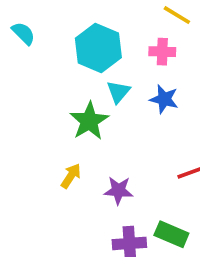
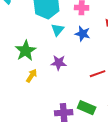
green star: (89, 121) -> (26, 51), moved
purple star: (118, 190) -> (59, 63), moved

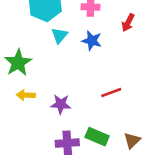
purple star: (59, 63) -> (61, 104), moved
yellow arrow: (32, 76) -> (26, 95), turned -120

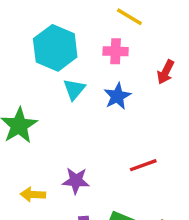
blue star: (92, 41) -> (117, 96), turned 30
yellow arrow: (26, 95) -> (33, 194), moved

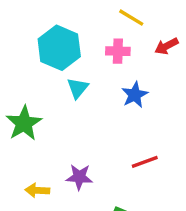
red arrow: (166, 72) -> (167, 46), moved, turned 35
blue star: (117, 96) -> (135, 95), moved

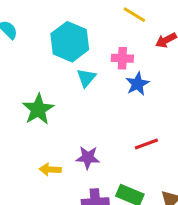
pink cross: (118, 51) -> (122, 58), moved

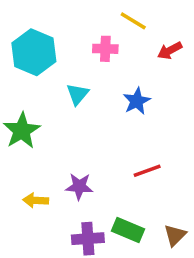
cyan hexagon: (70, 42) -> (34, 52), moved
pink cross: (122, 58) -> (105, 49), moved

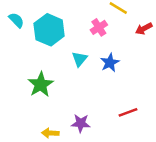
pink cross: (105, 49) -> (99, 27), turned -35
blue star: (137, 101) -> (110, 63), moved

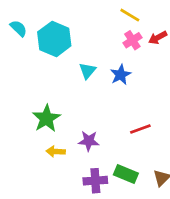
pink cross: (99, 27) -> (132, 40), moved
green star: (41, 84) -> (46, 118), moved

